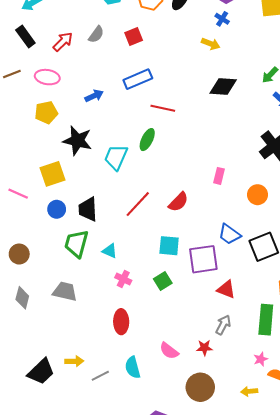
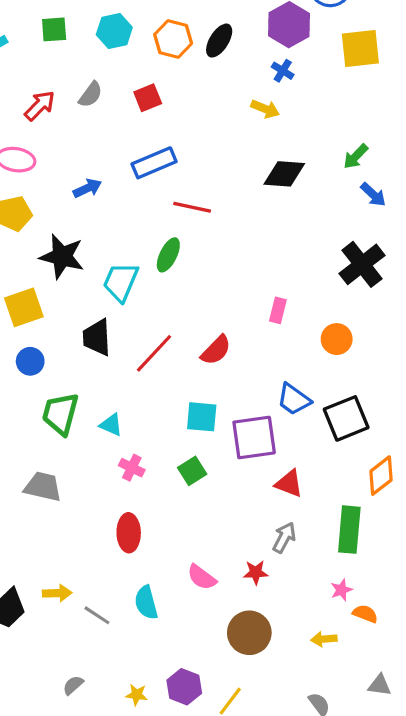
black trapezoid: (88, 209) -> (97, 337), moved
gray line: (100, 376) -> (97, 615), turned 60

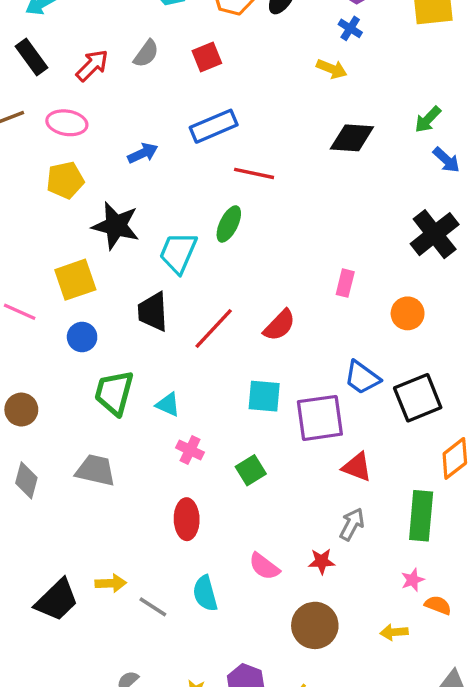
green square: (192, 471) -> (251, 470), moved

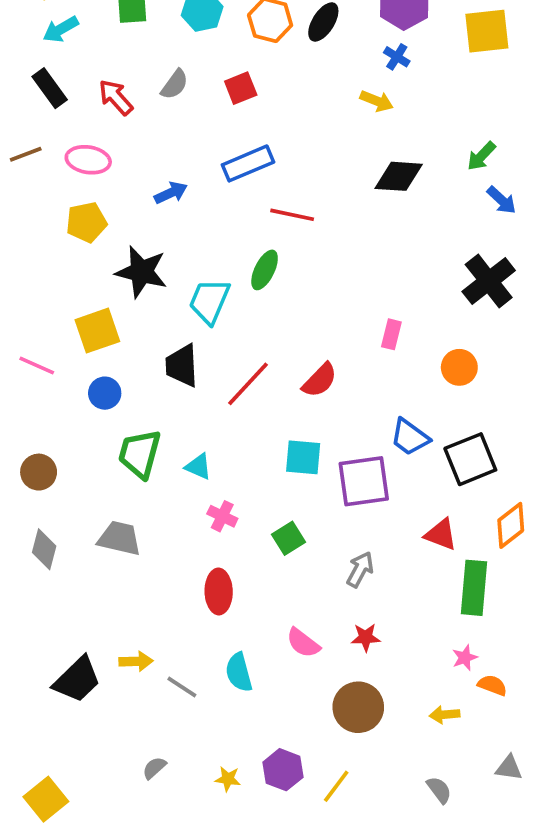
red arrow: (92, 65) -> (116, 97), turned -87
red triangle: (357, 467) -> (441, 535), moved
gray arrow: (352, 524) -> (360, 569), moved

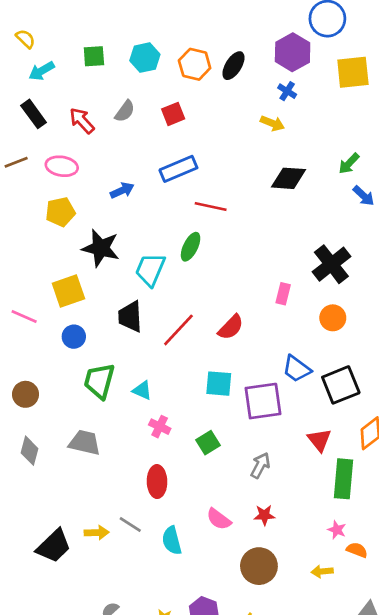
black cross: (489, 281) -> (331, 264), moved
red triangle: (441, 535) -> (319, 440), turned 30
pink star: (465, 658) -> (337, 530), turned -30
gray line: (182, 687) -> (130, 524), moved

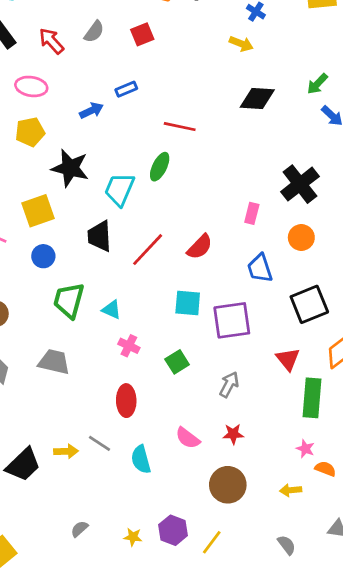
blue rectangle: (178, 169) -> (126, 89), moved, size x0.6
blue trapezoid: (297, 369) -> (260, 268), moved, turned 36

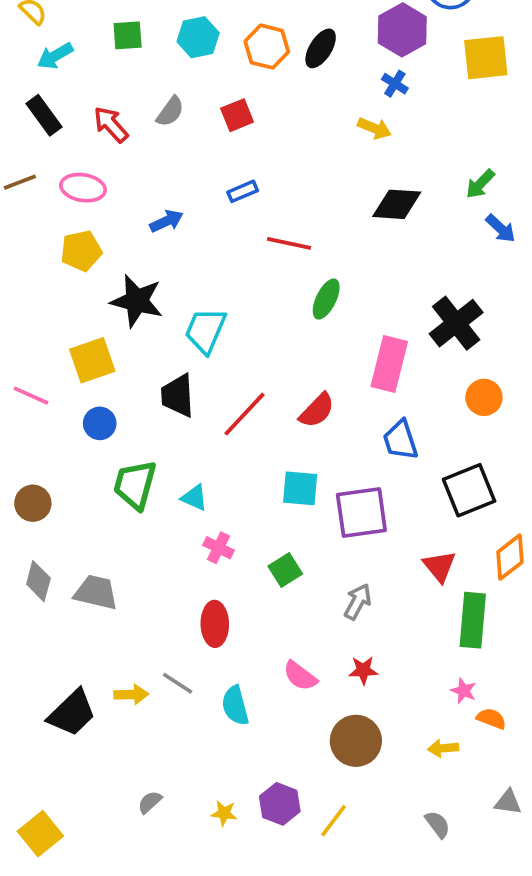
blue rectangle: (126, 89) -> (243, 191), moved
green ellipse: (160, 167) -> (326, 299), moved
pink rectangle: (252, 213) -> (389, 364), size x1.8
orange circle: (301, 238) -> (484, 397), moved
gray trapezoid: (54, 362) -> (96, 592), moved

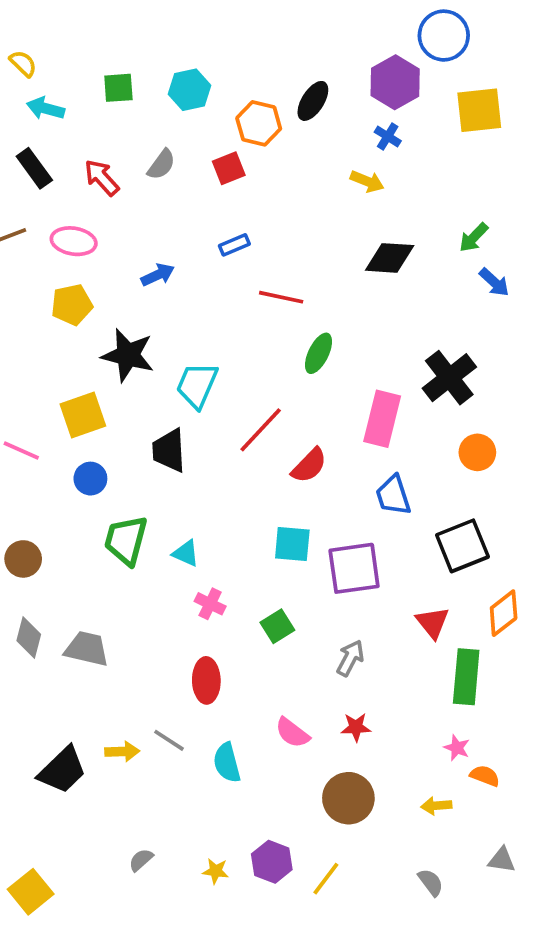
orange hexagon: (267, 47) -> (259, 123), moved
cyan arrow: (55, 56) -> (46, 108), turned 45
red line: (244, 414) -> (261, 430), moved

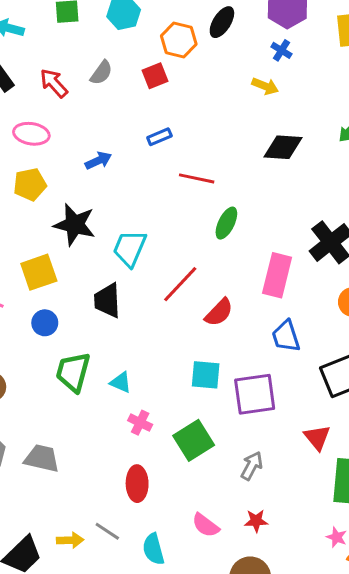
green square: (277, 626) -> (194, 440), size x1.5

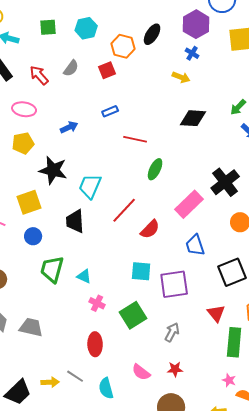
pink rectangle: (277, 275) -> (189, 204), turned 32

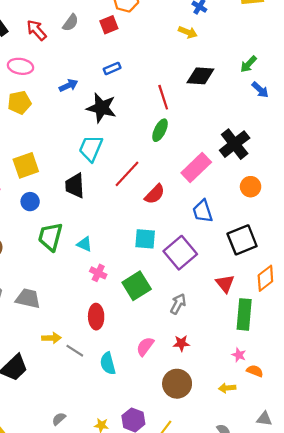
red line: (135, 139) -> (163, 97), moved, turned 60
black star: (53, 170) -> (101, 108), moved
purple square: (174, 284) -> (180, 253), turned -32
pink semicircle: (141, 372) -> (145, 346), turned 90
yellow arrow: (50, 382) -> (51, 338), moved

